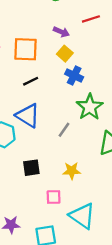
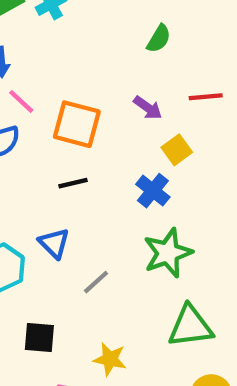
yellow square: (65, 54) -> (177, 150), moved
blue triangle: (28, 116) -> (54, 243), size x0.7
gray line: (64, 130) -> (96, 282), moved

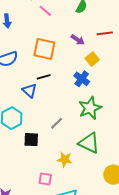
pink line: (21, 101) -> (45, 11), moved
blue triangle: (54, 243) -> (29, 91), moved
green triangle: (190, 326) -> (89, 143), moved, turned 35
black square: (39, 337) -> (31, 140), moved

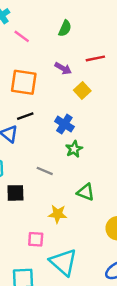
blue cross: (82, 79) -> (64, 124), moved
green star: (90, 108) -> (74, 149), moved, size x0.6
gray line: (57, 123) -> (45, 171), turned 72
green triangle: (89, 143) -> (86, 192), size x0.7

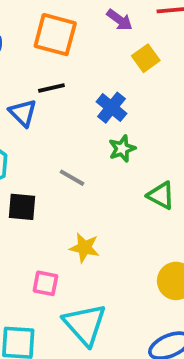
green triangle: (86, 192) -> (161, 195), moved

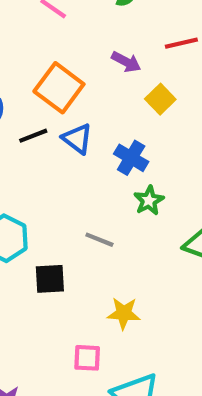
orange square: (55, 35) -> (59, 88), turned 30
black line: (51, 88) -> (33, 136), moved
blue triangle: (23, 113) -> (77, 139), moved

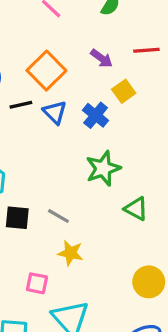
blue cross: (131, 158) -> (96, 115), moved
green star: (149, 200) -> (103, 168), size x1.5
gray line: (99, 240) -> (58, 216), moved

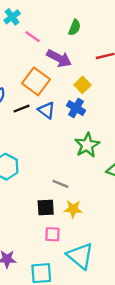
purple arrow: (102, 58) -> (59, 58), moved, size x1.5
yellow square: (124, 91) -> (82, 85), moved
black square: (17, 218) -> (46, 208), moved

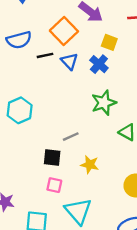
yellow square: (82, 85) -> (109, 42), turned -35
gray line: (60, 184) -> (71, 137), turned -56
yellow star: (73, 209) -> (90, 165), moved

